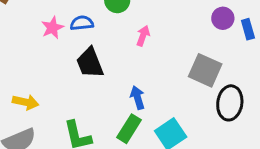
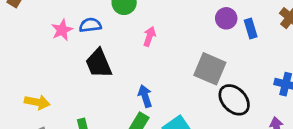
black ellipse: (230, 103) -> (234, 100), turned -52

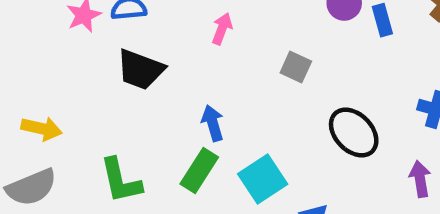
black trapezoid: (99, 63) -> (140, 69), turned -48
gray square: (210, 69) -> (296, 67), moved, size x0.6

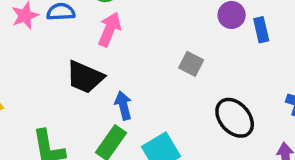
pink arrow: (222, 29) -> (109, 29), moved, size x1.4
black trapezoid: (140, 69) -> (85, 77), moved

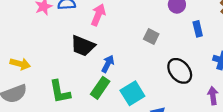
blue rectangle: (261, 30) -> (198, 29), moved
blue arrow: (123, 105) -> (108, 64), turned 42

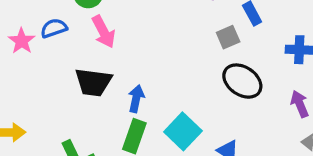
pink arrow: (98, 15) -> (103, 32), turned 145
gray square: (151, 36) -> (228, 37), moved, turned -35

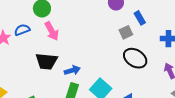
blue arrow: (136, 99) -> (72, 70), turned 63

